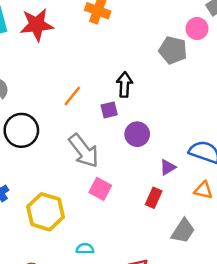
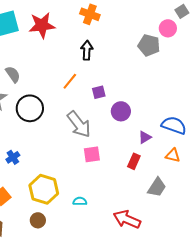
black arrow: (124, 85) -> (87, 50), moved
pink square: (100, 189) -> (92, 154), turned -36
yellow hexagon: (46, 212) -> (44, 189), moved

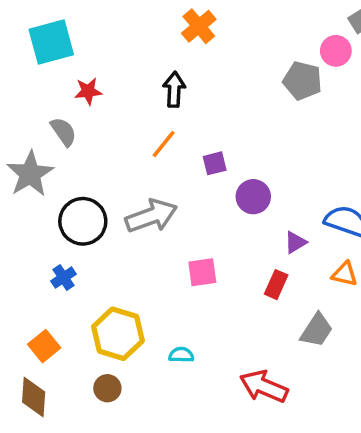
orange cross: (90, 14) -> (199, 26), turned 30
red star: (42, 25) -> (88, 91), moved, size x0.6
black arrow: (87, 50) -> (174, 89), moved
black circle: (30, 108) -> (83, 221), moved
gray arrow: (79, 124) -> (151, 216), moved, turned -72

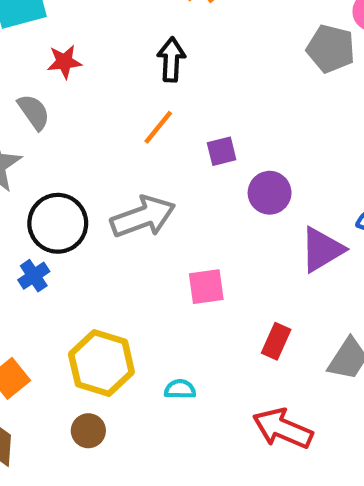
purple triangle: (295, 242) -> (322, 250), size x1.6
blue cross: (63, 278) -> (34, 276), moved
red rectangle: (276, 285) -> (276, 341), moved

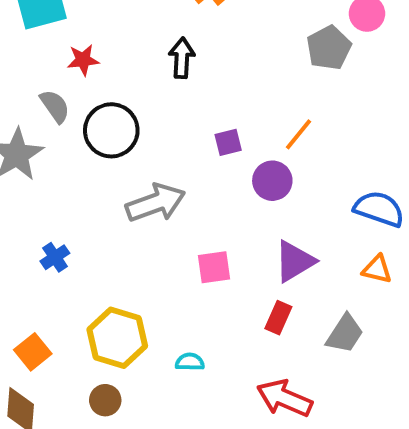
gray pentagon: (331, 49) -> (329, 48), turned 30
orange line: (158, 127) -> (299, 134), moved
black circle: (58, 223) -> (111, 130), moved
purple triangle: (322, 250) -> (295, 261), moved

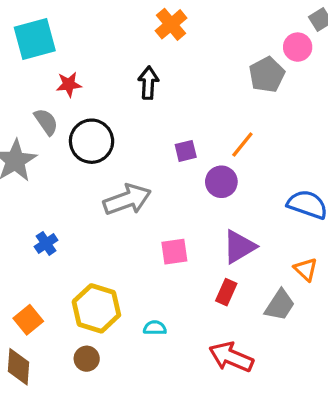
orange triangle: (377, 269) -> (306, 269), moved, turned 30

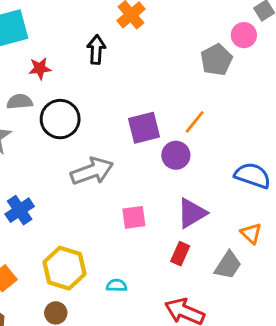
black arrow: (148, 83) -> (96, 50), moved
gray semicircle: (46, 122) -> (20, 102), turned -60
purple square: (186, 151) -> (144, 128), size x1.6
blue cross: (46, 243) -> (20, 210), size x1.4

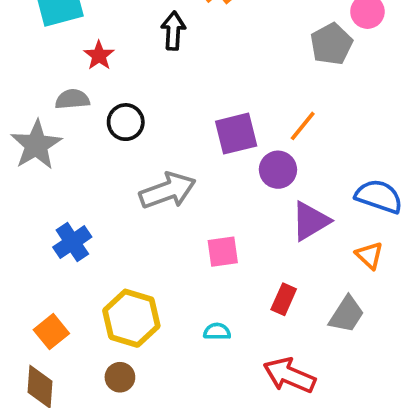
red star: (40, 68) -> (99, 55), turned -30
black circle: (60, 119) -> (126, 122), size x0.7
purple triangle: (192, 213) -> (310, 221), moved
orange triangle: (251, 233) -> (369, 255), moved
cyan semicircle: (117, 285) -> (217, 332), moved

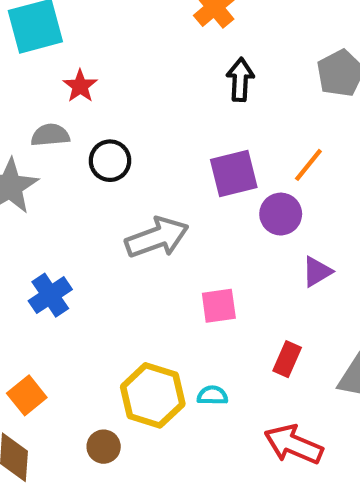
black arrow: (173, 31) -> (240, 80), moved
purple triangle: (310, 221) -> (317, 272), size x0.7
yellow hexagon: (131, 318) -> (153, 395), moved

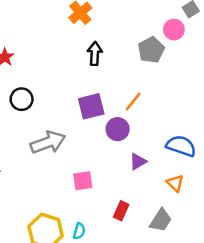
cyan semicircle: (212, 395) -> (79, 231), turned 105

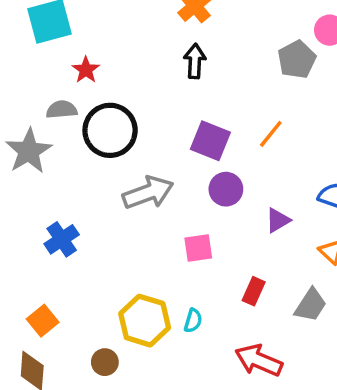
black arrow: (95, 54) -> (195, 61), moved
black circle: (22, 99) -> (110, 130), size x1.6
purple square: (91, 106) -> (210, 141), turned 36
purple circle: (118, 129) -> (226, 189), moved

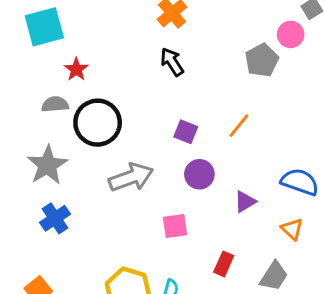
black arrow: (195, 61) -> (172, 62), turned -36
purple square: (210, 141) -> (186, 132), size x0.7
gray star: (29, 151) -> (47, 165), moved

